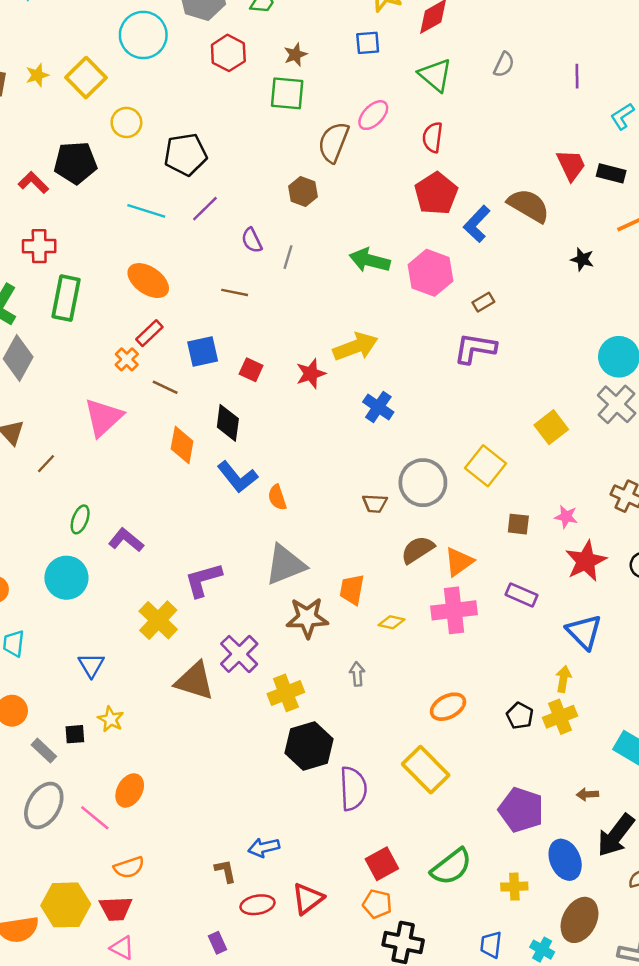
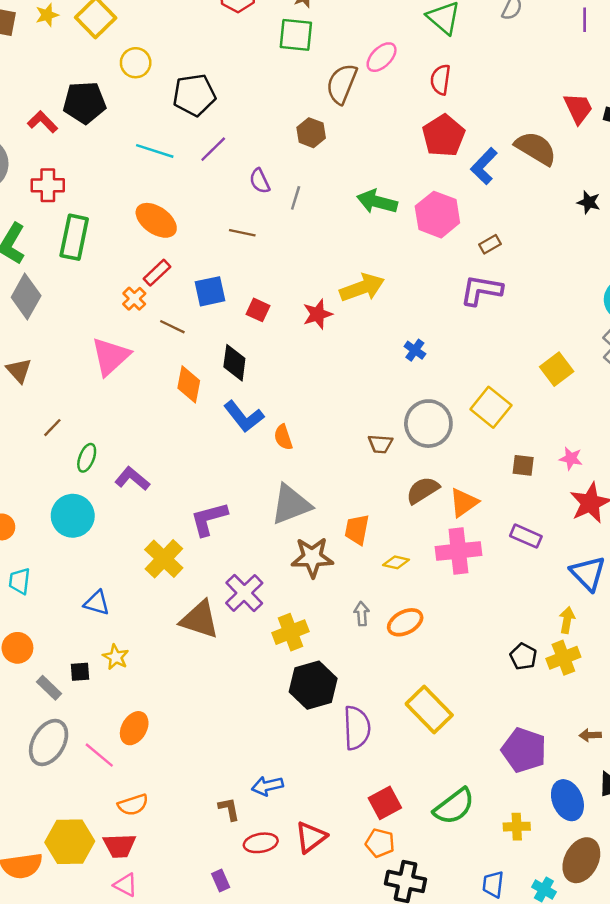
blue cross: (378, 407) -> (415, 350), moved, size x0.7
brown line: (46, 464) -> (52, 428), moved
blue triangle: (91, 665) -> (97, 603), turned -44
orange ellipse: (448, 707) -> (405, 622), moved

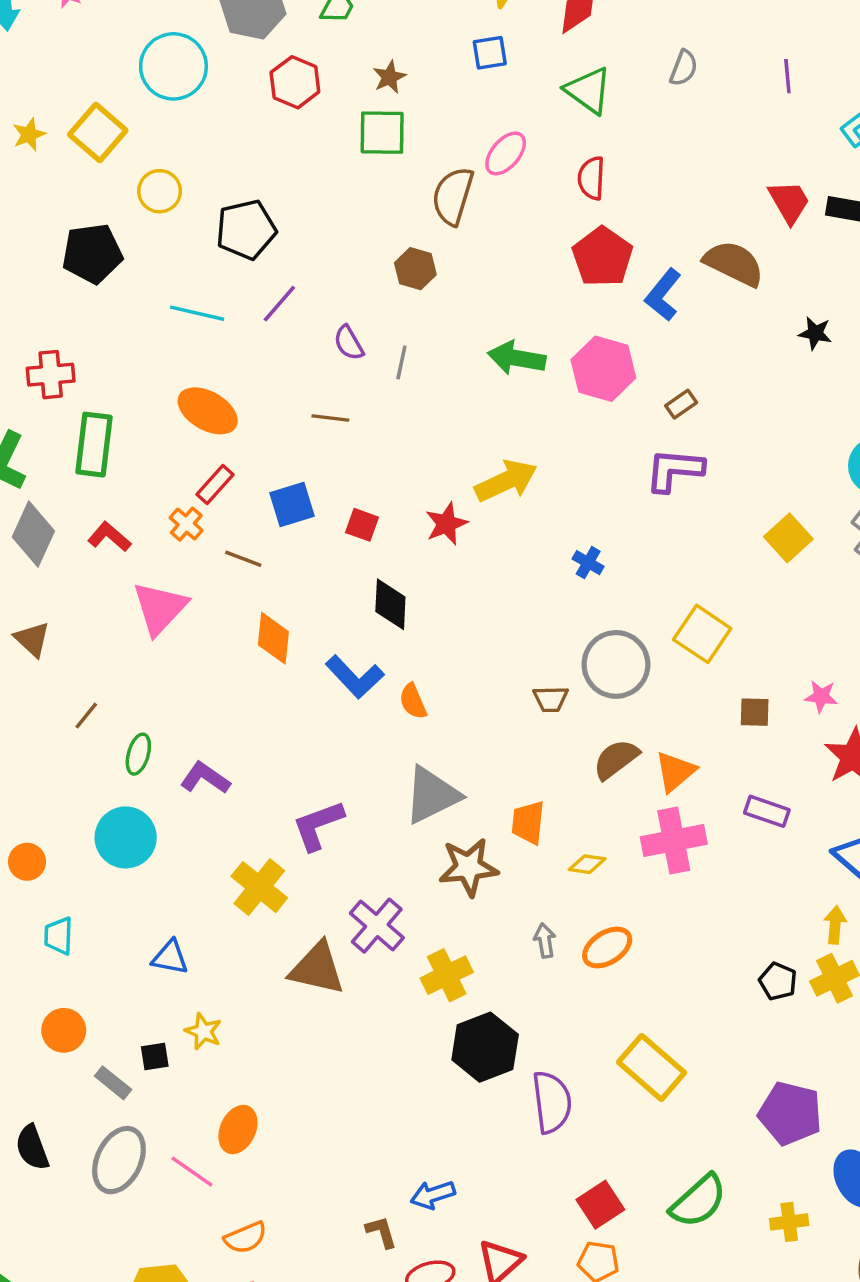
red L-shape: (43, 122) -> (109, 537), moved
black diamond: (234, 363) -> (390, 604), moved
yellow square: (557, 369) -> (788, 538), moved

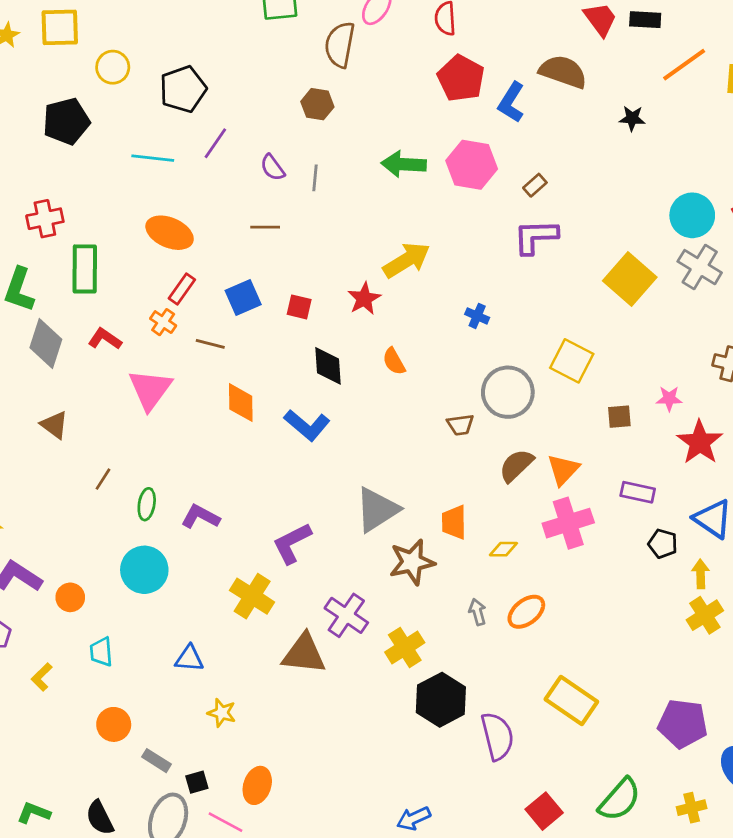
yellow square: (98, 132) -> (60, 27), turned -36
yellow square: (788, 538) -> (630, 279), size x1.4
orange semicircle: (413, 701) -> (394, 361), moved
black pentagon: (778, 981) -> (663, 544), moved
black square: (155, 1056) -> (197, 782), moved

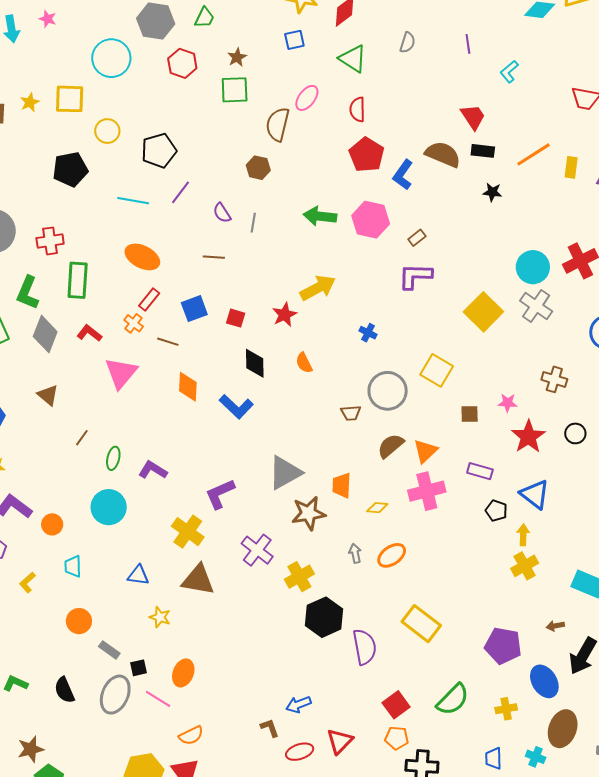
black rectangle: (645, 20) -> (483, 151), moved
brown triangle: (304, 654) -> (198, 580), moved

